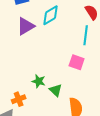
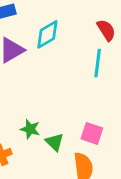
pink square: (77, 62) -> (92, 133), moved

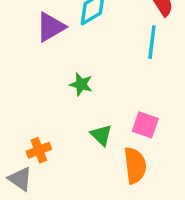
green star: (30, 129) -> (81, 84), moved

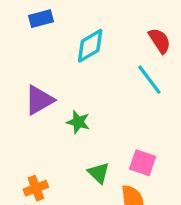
purple triangle: (51, 27) -> (39, 100), moved
cyan line: (152, 42) -> (149, 80), turned -44

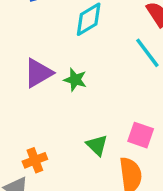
green star: (78, 122) -> (75, 80), moved

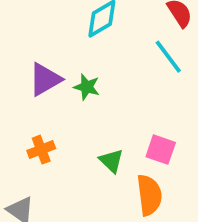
orange cross: (35, 160) -> (41, 150), moved

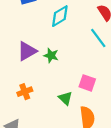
pink square: (161, 150) -> (87, 83), moved

